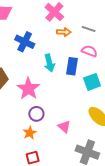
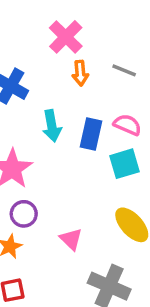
orange arrow: (64, 32) -> (80, 73), turned 80
pink semicircle: (89, 51) -> (127, 125), moved

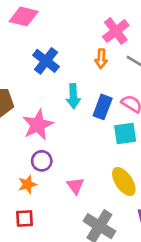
pink cross: (66, 37) -> (116, 31), moved

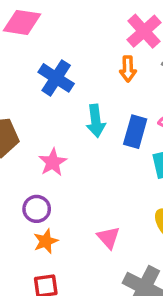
pink star: (38, 125) -> (53, 162), size x0.7
purple circle: (42, 161) -> (37, 209), moved

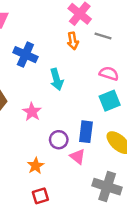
blue rectangle: (135, 132) -> (86, 132), moved
purple circle: (37, 209) -> (59, 140), moved

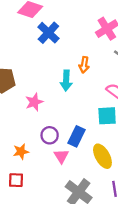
orange arrow: (73, 41) -> (84, 65), moved
blue cross: (25, 55) -> (48, 33), moved

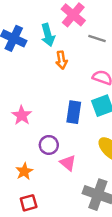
cyan arrow: (66, 80) -> (48, 35), moved
blue rectangle: (76, 136) -> (74, 112), moved

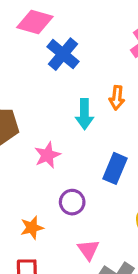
cyan arrow: (48, 35) -> (84, 114), moved
pink triangle: (68, 163) -> (88, 250), moved

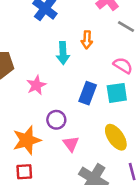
orange star: (32, 228) -> (27, 140), size x1.6
pink triangle: (88, 250) -> (71, 144), moved

